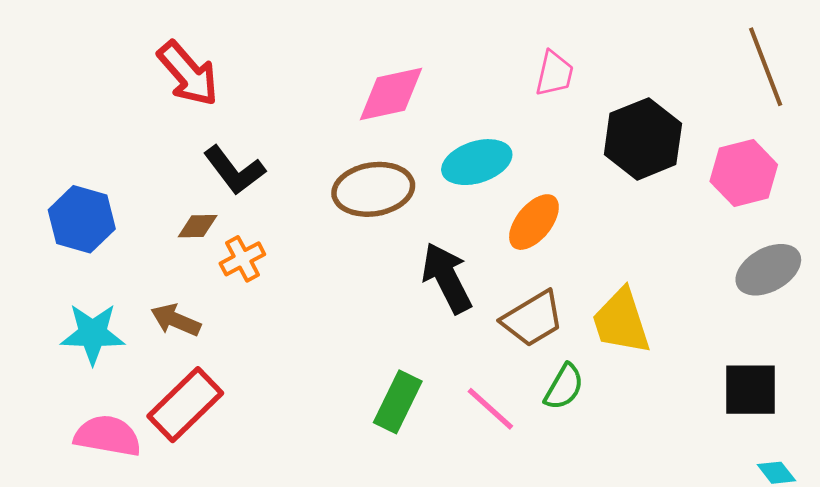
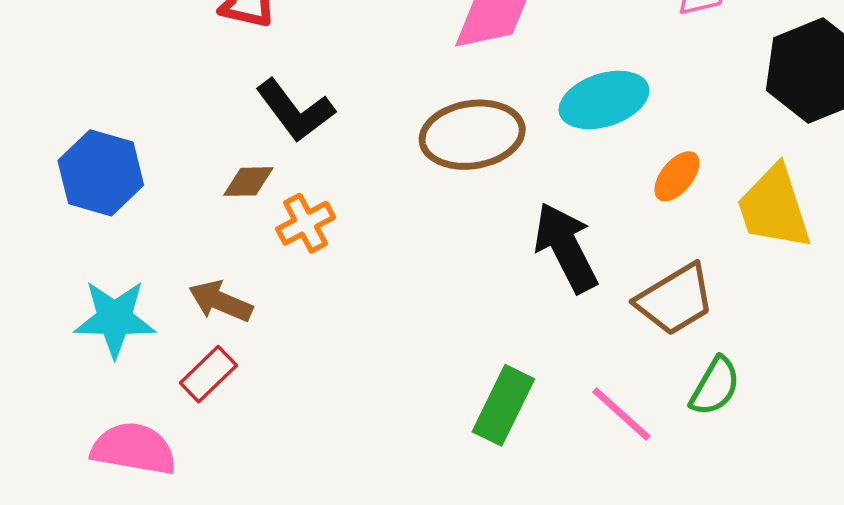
orange ellipse: (534, 222) -> (677, 176), size x0.7
yellow trapezoid: (621, 321) -> (774, 208), moved
red rectangle: (185, 405) -> (208, 374), moved, size x0.6

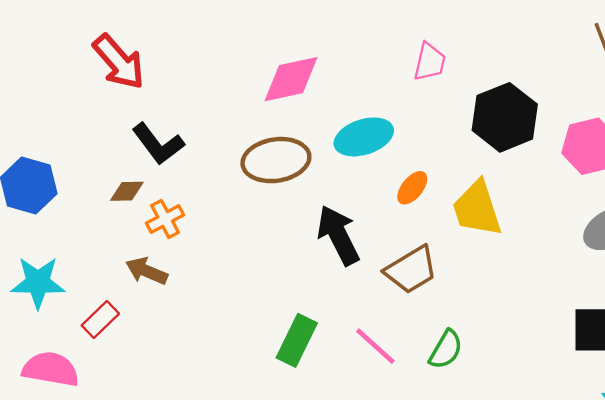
brown arrow: (221, 301) -> (147, 271), moved
green semicircle: (715, 386) -> (446, 350), moved

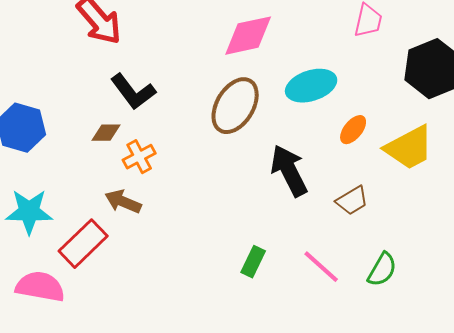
brown ellipse: (276, 160) -> (235, 106), turned -50
yellow trapezoid: (477, 209) -> (409, 148), turned -100
brown trapezoid: (411, 270) -> (352, 201), size x0.7
red rectangle: (100, 320) -> (83, 244), size x1.5
green rectangle: (297, 340) -> (253, 262), size x0.7

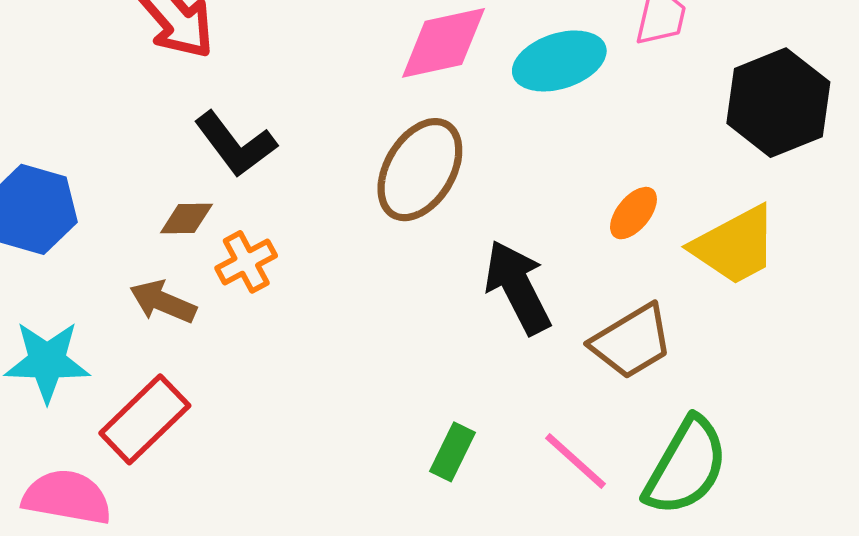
cyan ellipse: (311, 86) -> (559, 61), moved
brown trapezoid: (352, 201) -> (632, 342), size x1.4
brown arrow: (123, 202) -> (163, 302), moved
green semicircle: (382, 270) -> (686, 466), size x1.6

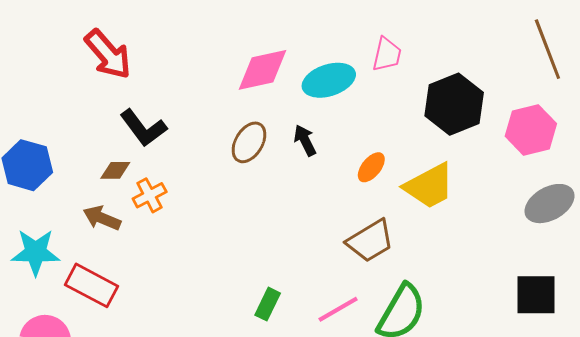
brown ellipse: (420, 170) -> (249, 142), size x0.7
black arrow: (518, 287) -> (305, 140), moved, size x0.6
red rectangle: (145, 419) -> (91, 285), turned 72
pink line: (576, 461) -> (338, 309), turned -72

